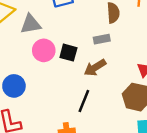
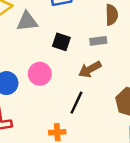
pink circle: (44, 50) -> (40, 74), moved
black square: (68, 53) -> (61, 42), moved

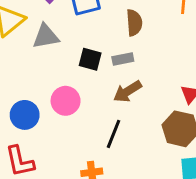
brown semicircle: (112, 15) -> (134, 23), moved
gray rectangle: (98, 41) -> (123, 59), moved

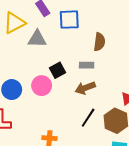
black square: (90, 59) -> (57, 70), moved, turned 35
black line: (113, 134) -> (88, 118), moved

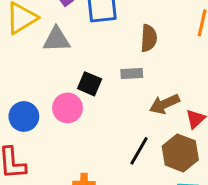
black square: (57, 70) -> (90, 84), turned -35
brown arrow: (85, 88) -> (165, 104), moved

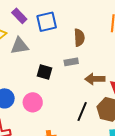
brown arrow: (165, 104) -> (95, 79), turned 30
pink circle: (68, 108) -> (33, 102), moved

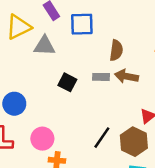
brown arrow: (95, 79) -> (126, 76), moved
pink circle: (33, 102) -> (42, 139), moved

